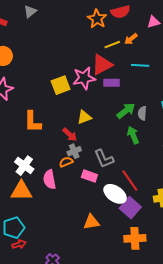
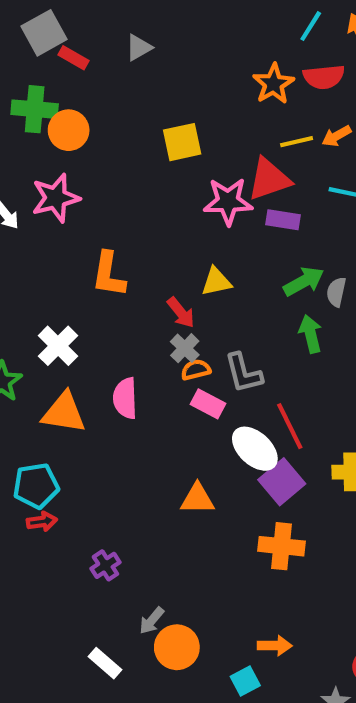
yellow square: (61, 85) -> (182, 142), moved
gray cross: (74, 151) -> (185, 348), turned -32
orange semicircle: (66, 162) -> (196, 370), moved
white cross: (24, 166) -> (58, 346), moved

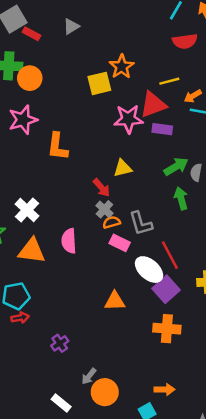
orange star: (273, 84) -> (122, 67), moved
orange arrow: (337, 136) -> (193, 96), moved
orange L-shape: (109, 274) -> (57, 147), moved

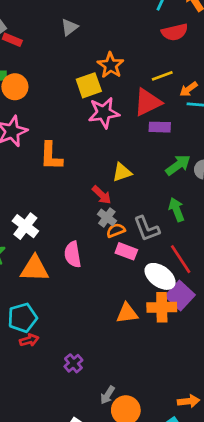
gray triangle: (71, 26) -> (69, 27), moved
pink star: (128, 119) -> (104, 113), moved
green arrow: (181, 198) -> (176, 210), moved
orange cross: (167, 329) -> (162, 307), moved

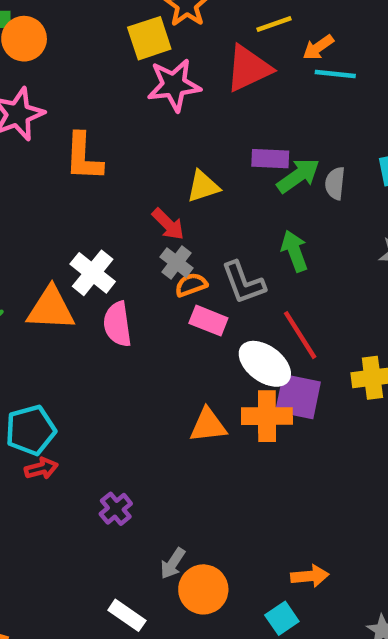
purple rectangle: (160, 127) -> (270, 159), moved
white cross: (25, 226) -> (93, 273), moved
orange triangle: (34, 269) -> (51, 309), moved
purple square: (180, 295) -> (298, 397), turned -32

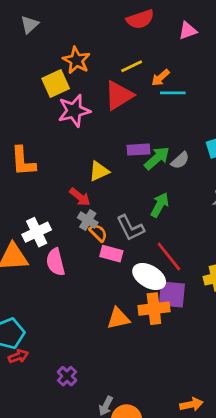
gray semicircle: (335, 183) -> (180, 160), turned -132
green arrow: (294, 251) -> (160, 205), turned 55
white cross: (93, 273) -> (37, 232), turned 32
orange semicircle: (191, 285) -> (98, 233), turned 72

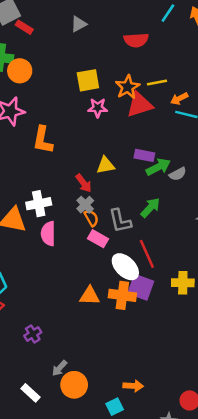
red semicircle: (140, 19) -> (136, 40), moved
orange star: (76, 60) -> (128, 87), moved
pink star: (74, 111) -> (98, 108), size x0.7

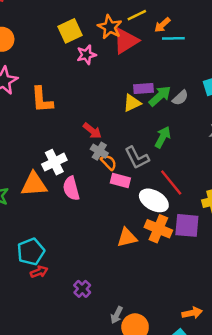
yellow triangle: (106, 165) -> (132, 103), moved
purple square: (141, 287) -> (187, 225), moved
orange cross: (122, 295) -> (158, 229), turned 30

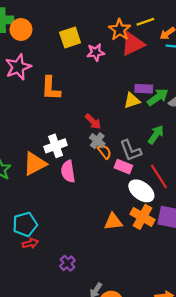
yellow square: (70, 31) -> (70, 38), moved
pink rectangle: (120, 181) -> (123, 167), moved
orange triangle: (34, 184) -> (35, 164), turned -30

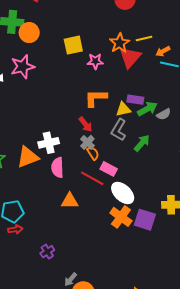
red triangle: (133, 44) -> (130, 57), turned -30
orange L-shape: (51, 88) -> (96, 98), moved, turned 80
gray L-shape: (131, 151) -> (119, 130), moved, turned 45
red line: (159, 177) -> (92, 178), moved, turned -35
orange triangle: (113, 222) -> (70, 201), moved

